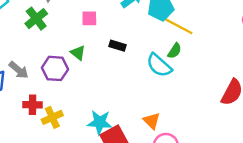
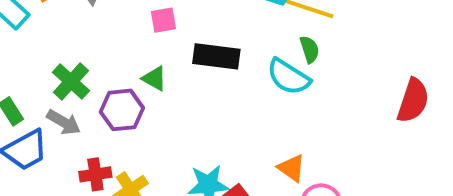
green cross: (36, 19) -> (71, 81), moved
black rectangle: (118, 46) -> (216, 56), size x1.6
green semicircle: (175, 51) -> (310, 49), turned -42

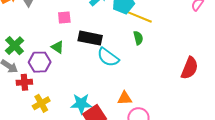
cyan semicircle: (289, 77) -> (108, 57), moved
orange triangle: (292, 168) -> (125, 98), turned -42
red cross: (95, 174) -> (24, 82), moved

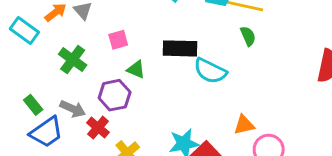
pink square: (64, 18) -> (118, 40), moved
green cross: (15, 46) -> (73, 60), moved
red cross: (24, 82) -> (98, 128), turned -35

